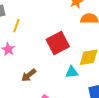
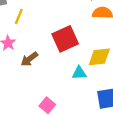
brown arrow: (29, 75) -> (29, 59), moved

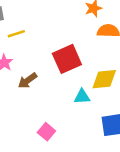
yellow line: (19, 16) -> (16, 34), turned 49

